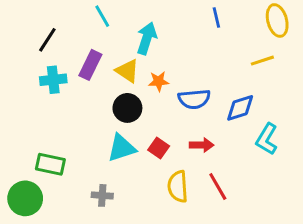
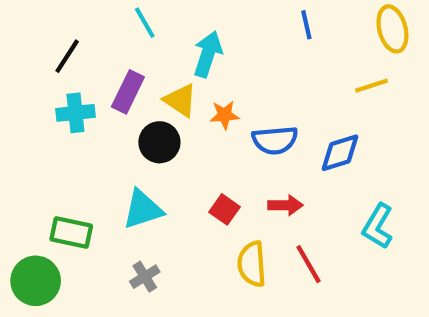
black circle: (127, 108) -> (159, 142), moved
cyan L-shape: (267, 139) -> (378, 226), moved
cyan triangle: (122, 148) -> (143, 209), moved
gray cross: (102, 195) -> (145, 277), turned -36

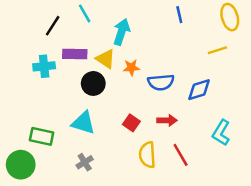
black line: (67, 56) -> (53, 26), moved
purple rectangle: (128, 92) -> (75, 54), turned 65
cyan triangle: (143, 209) -> (83, 123), turned 35

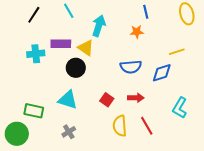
black line: (53, 26) -> (34, 15), moved
yellow line: (217, 50) -> (177, 52), moved
orange star: (131, 68) -> (137, 32), moved

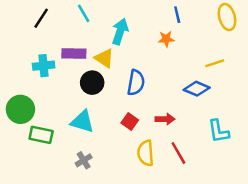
blue semicircle: (131, 67) -> (136, 83), moved, turned -75
blue diamond: (162, 73) -> (197, 89), turned 40
cyan L-shape: (180, 108) -> (218, 131), turned -40
green circle: (17, 134) -> (20, 109), moved

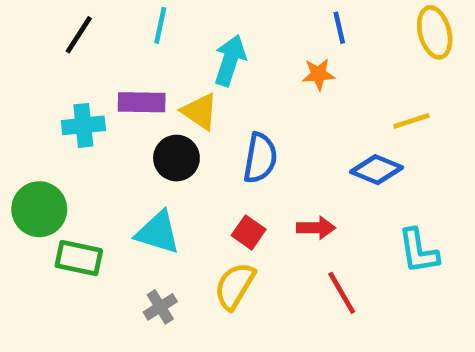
cyan line: (84, 13) -> (160, 25), turned 42
yellow semicircle: (146, 153) -> (235, 286), moved, turned 35

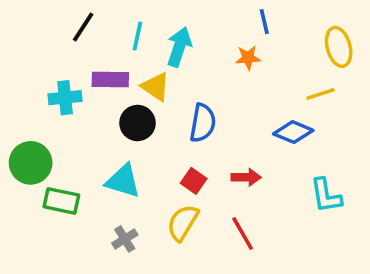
cyan line: (160, 25) -> (137, 36), moved
yellow ellipse: (435, 32) -> (339, 47), moved
black line: (79, 35) -> (83, 27), moved
red line: (342, 293) -> (243, 234), moved

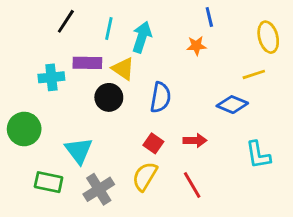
cyan triangle: (123, 181) -> (79, 151), moved, turned 36
green rectangle: (61, 201) -> (49, 182), moved
gray cross: (125, 239) -> (99, 189), size x1.5

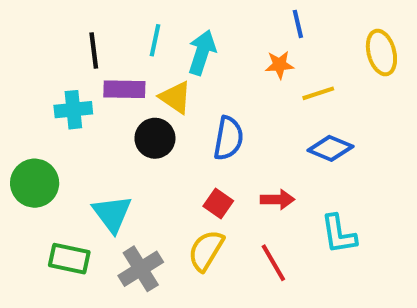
black line: (66, 21) -> (94, 50), moved, turned -40
yellow line: (254, 74) -> (318, 93), moved
cyan L-shape: (258, 155) -> (339, 234), moved

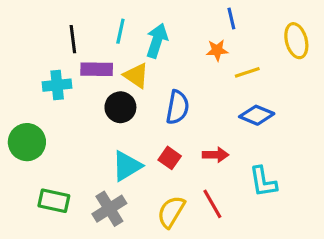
cyan triangle: (112, 214) -> (127, 166), moved, turned 36
yellow semicircle: (206, 250) -> (171, 212), moved

